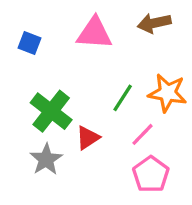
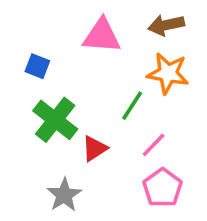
blue square: (30, 43) -> (37, 66), moved
orange star: (167, 93) -> (168, 73), moved
gray star: (46, 159) -> (64, 195), moved

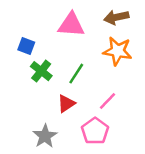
green line: (132, 106) -> (76, 74), moved
green cross: (55, 120) -> (41, 71), moved, size x0.7
pink pentagon: (163, 188) -> (95, 131), moved

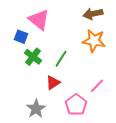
pink triangle: (71, 25) -> (39, 20), moved, turned 35
pink line: (108, 101) -> (97, 86), moved

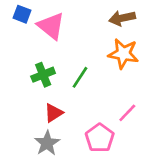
blue square: (21, 37) -> (22, 14), moved
green cross: (33, 57) -> (43, 75), turned 30
red triangle: (53, 83) -> (54, 113), moved

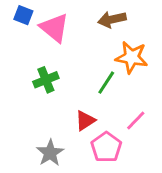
brown arrow: (122, 18) -> (112, 19), moved
green line: (80, 77) -> (106, 83), moved
red triangle: (54, 113) -> (85, 121), moved

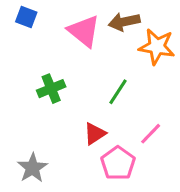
pink triangle: (54, 28) -> (84, 31), moved
orange star: (132, 57) -> (157, 47), moved
gray star: (50, 153) -> (32, 168), moved

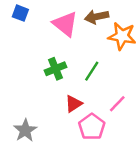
green cross: (51, 89) -> (55, 69), moved

